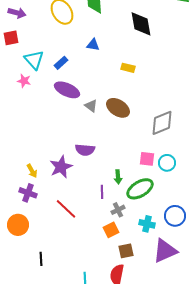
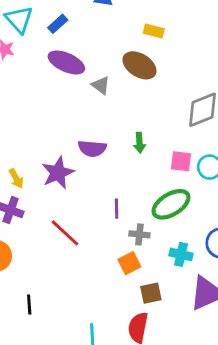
brown ellipse: (118, 108) -> (139, 65), moved
green arrow: (118, 177) -> (139, 143), moved
gray cross: (118, 210) -> (139, 234), turned 32

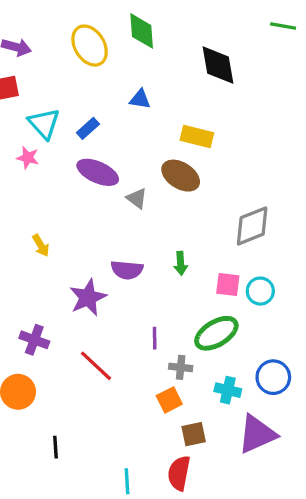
yellow rectangle: (154, 31) -> (197, 137), size x1.4
yellow arrow: (16, 179) -> (41, 245), moved

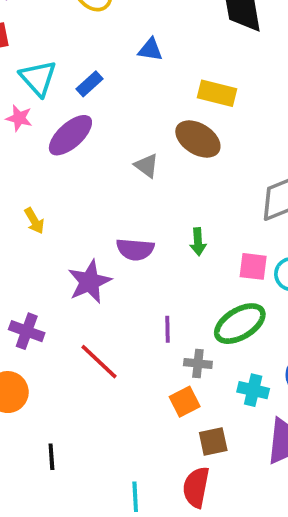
purple ellipse: (98, 172) -> (70, 135), moved, turned -66

